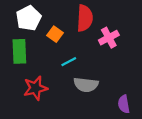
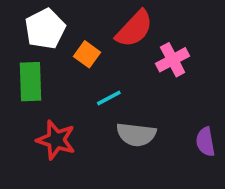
red semicircle: (85, 18) -> (134, 29), turned 40
red star: (35, 88) -> (56, 140), turned 30
purple semicircle: (124, 104) -> (205, 142), moved

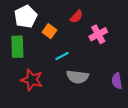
red semicircle: (134, 29) -> (76, 17), size x0.6

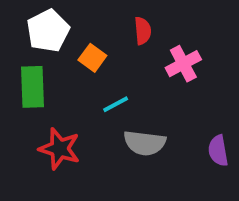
red semicircle: (76, 17) -> (143, 31), turned -48

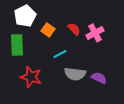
red semicircle: (143, 31) -> (74, 29), moved, turned -40
purple semicircle: (218, 151) -> (99, 78), moved, turned 126

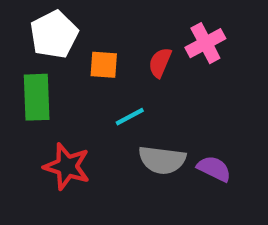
red semicircle: (74, 29) -> (160, 63), turned -112
orange square: (48, 30) -> (104, 65), turned -32
pink cross: (95, 33) -> (205, 43), moved

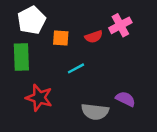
red semicircle: (160, 63) -> (94, 37), turned -132
gray semicircle: (162, 160) -> (95, 112), moved

